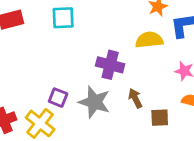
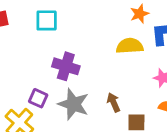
purple cross: (110, 65) -> (66, 66), moved

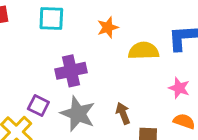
orange star: (139, 14) -> (108, 27), moved
purple cross: (66, 66) -> (71, 71), turned -32

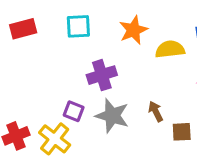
orange star: (108, 27) -> (133, 30), size x1.4

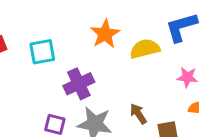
cyan square: (78, 26) -> (42, 52), moved

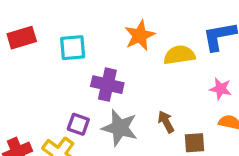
purple cross: (79, 84) -> (107, 85), turned 32

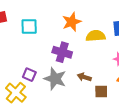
purple cross: (107, 85) -> (62, 52), moved
brown arrow: (166, 122) -> (84, 77), turned -48

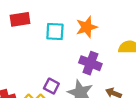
orange star: (72, 22) -> (87, 27), moved

